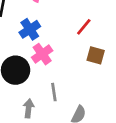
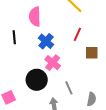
blue cross: (30, 29) -> (46, 41), moved

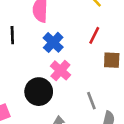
gray line: (69, 88) -> (91, 101), moved

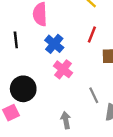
black circle: (39, 92) -> (23, 89), moved

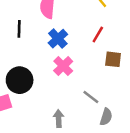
gray line: (94, 95) -> (91, 97), turned -35

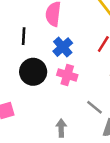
pink cross: (63, 66) -> (67, 75), turned -30
black circle: (20, 80) -> (33, 72), moved

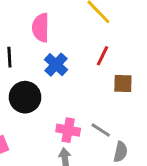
pink cross: (67, 75) -> (68, 130), moved

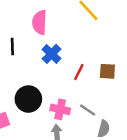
red line: (103, 56) -> (79, 72), moved
black circle: (25, 97) -> (28, 99), moved

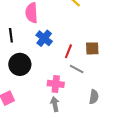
black circle: (28, 99) -> (20, 64), moved
gray line: (88, 110) -> (77, 69), moved

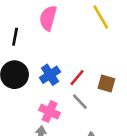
blue cross: (44, 38) -> (50, 75), moved

